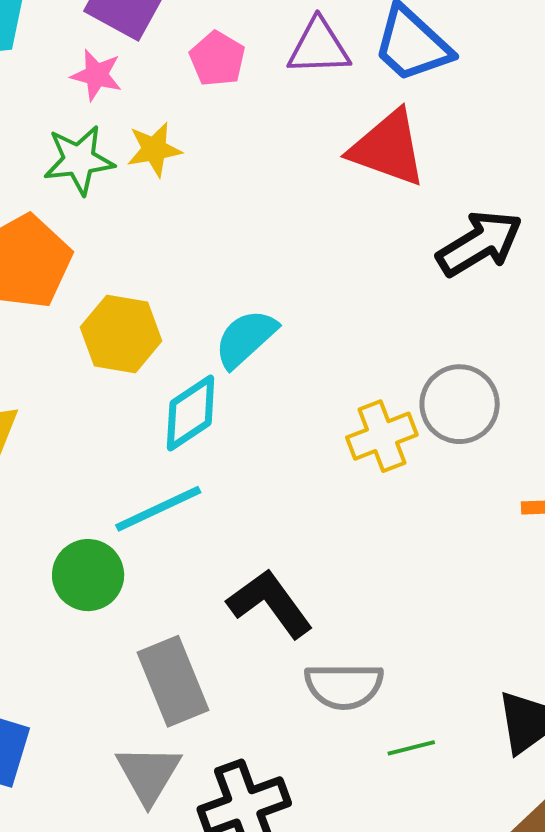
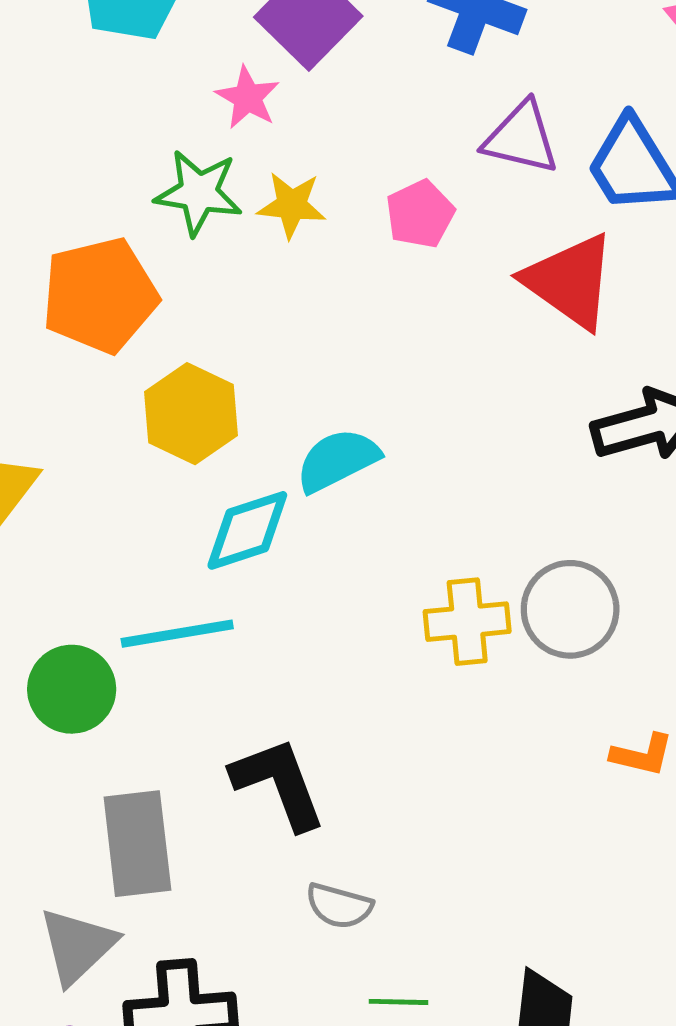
pink pentagon: (217, 59) -> (420, 214), moved
gray semicircle: (344, 686) -> (339, 906), size x0.7

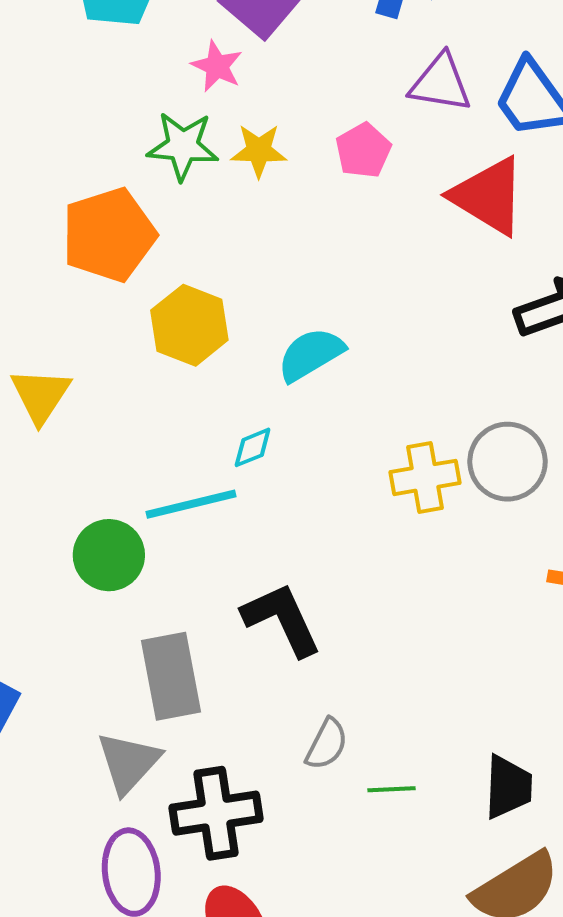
cyan diamond: (247, 530) -> (253, 447), moved, size x0.6
gray semicircle: (339, 906) -> (327, 744), moved, turned -74

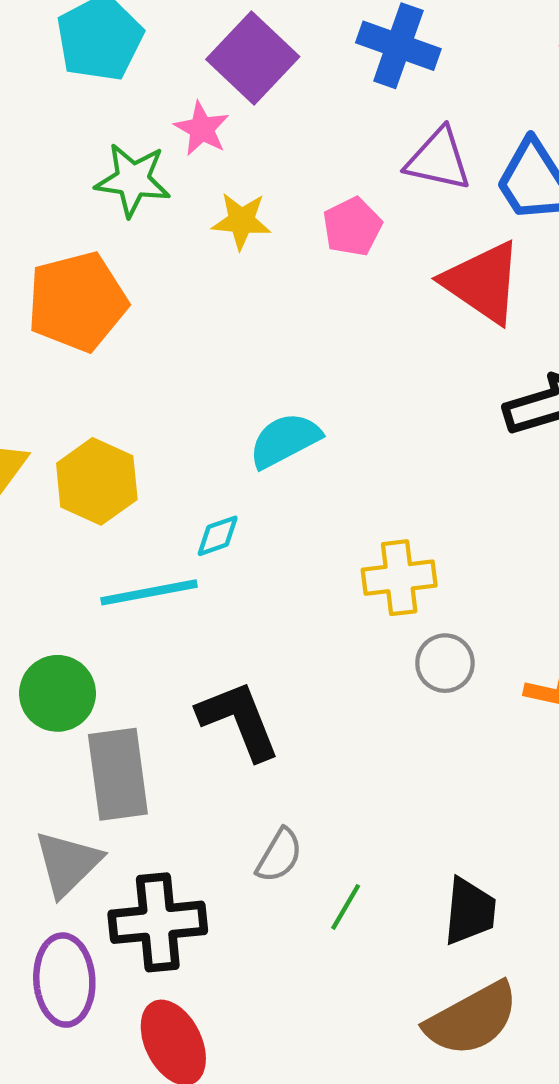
green star: (183, 146) -> (133, 180), moved
yellow hexagon: (189, 325) -> (97, 481), moved
gray circle: (508, 462) -> (445, 663), moved, size x0.7
green circle: (109, 555) -> (57, 693), moved
green line: (392, 789) -> (346, 907), turned -60

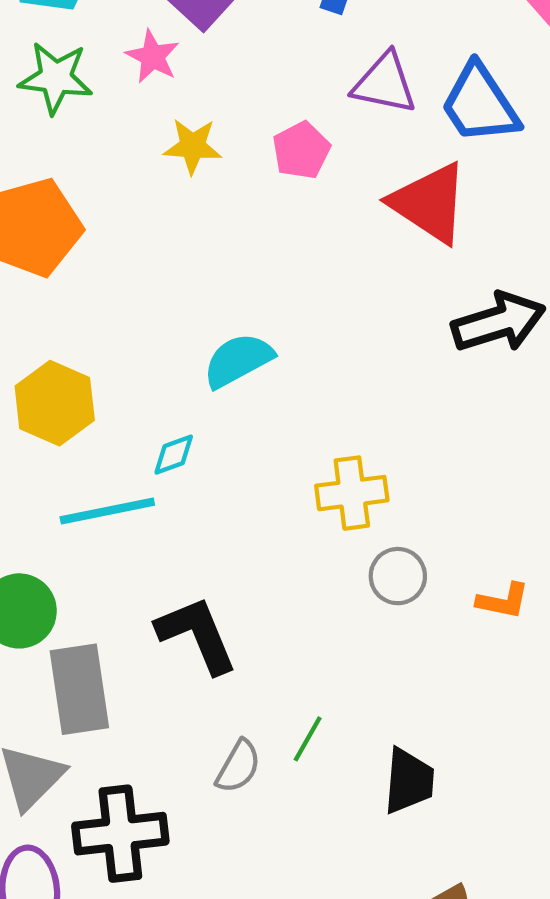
green star: (133, 180) -> (56, 78), moved
green line: (346, 907) -> (308, 739), moved
black trapezoid: (470, 911) -> (409, 781), moved

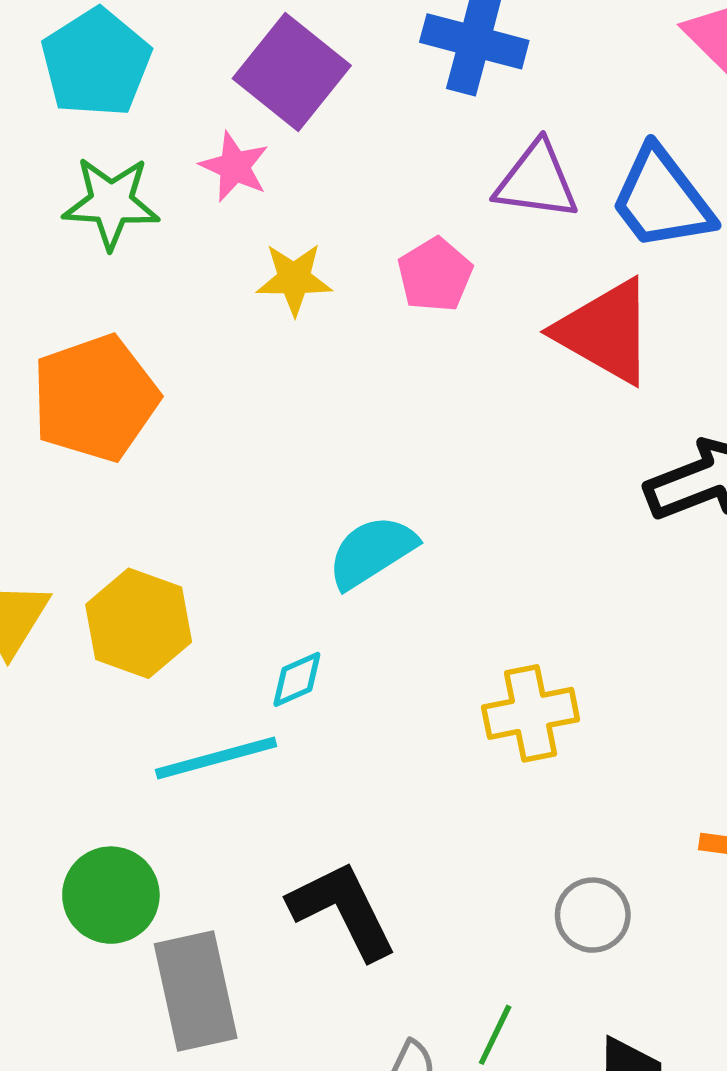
gray circle: (398, 576) -> (593, 915), moved

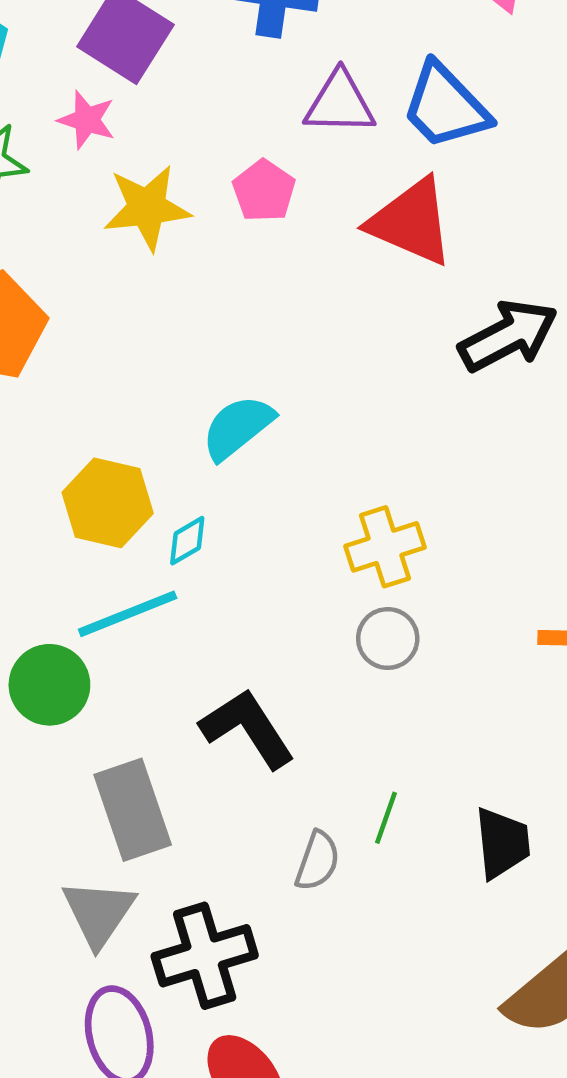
yellow star: (294, 279) -> (147, 208), size x1.4
yellow hexagon: (139, 623) -> (108, 503), moved
green circle: (111, 895) -> (49, 685), moved
gray circle: (593, 915) -> (388, 639), moved

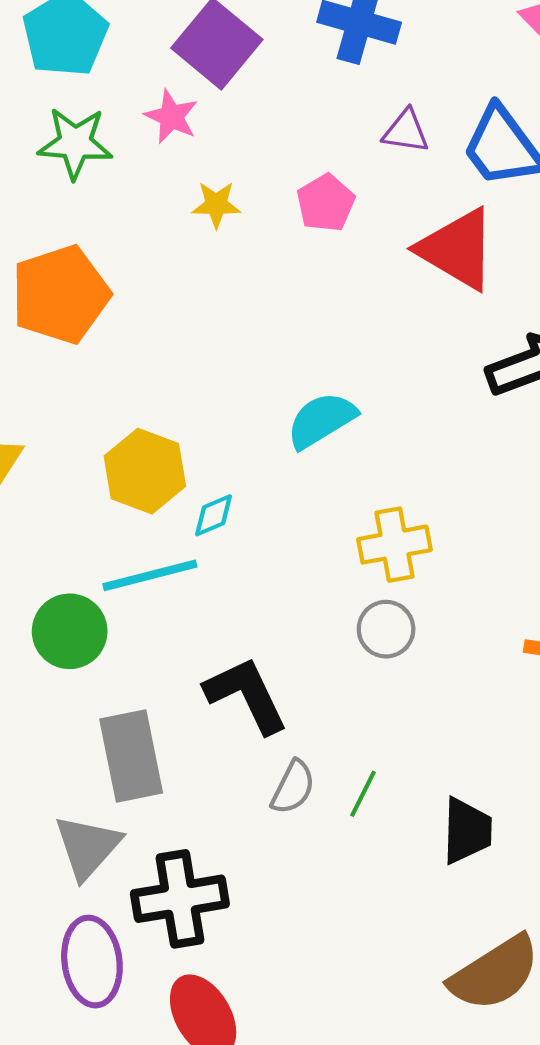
purple triangle: (340, 103) -> (406, 131), size x0.7
yellow star: (147, 208) -> (216, 204), size x0.6
cyan semicircle: (238, 427) -> (321, 420), moved
gray semicircle: (317, 861) -> (293, 787), moved

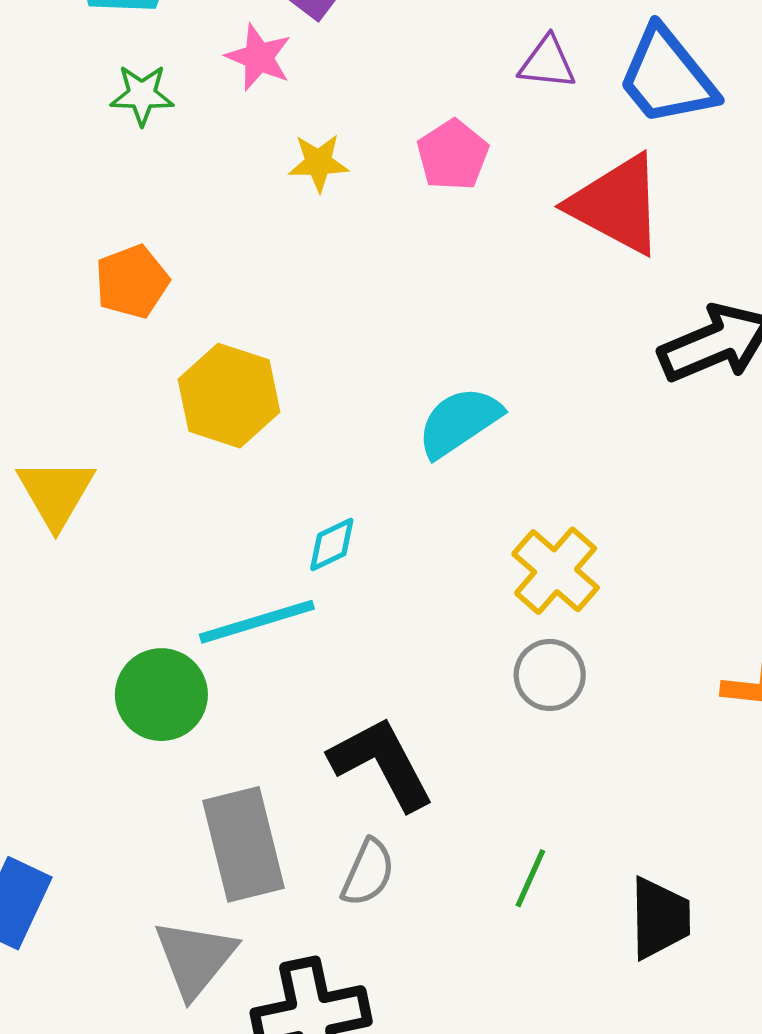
green star: (75, 143) -> (142, 95), size x0.7
orange pentagon: (60, 294) -> (132, 282), size x0.6
yellow hexagon: (145, 471) -> (229, 396), moved
yellow cross: (394, 545) -> (556, 571), turned -36
gray semicircle: (293, 787) -> (368, 873), moved

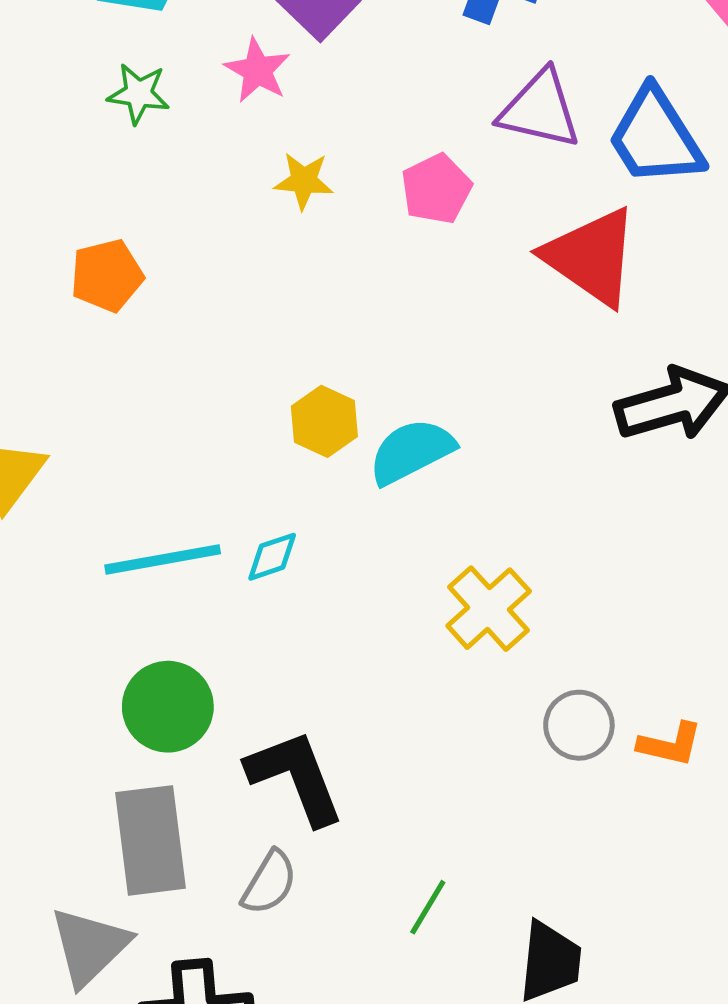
purple triangle: (547, 63) -> (540, 109), size x1.5
yellow hexagon: (229, 396) -> (324, 421), moved, size x0.7
cyan line: (257, 622) -> (163, 559), moved
gray circle: (550, 675) -> (579, 725), moved
green circle: (161, 695) -> (168, 707), moved

